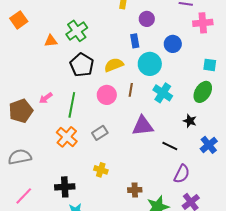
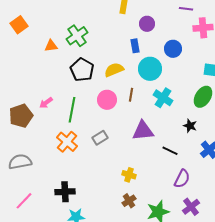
yellow cross: (101, 170) -> (129, 175), moved
brown cross: (135, 190) -> (129, 201), moved, turned -32

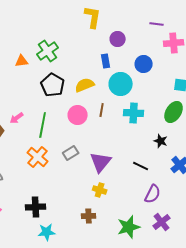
cyan cross: (163, 98) -> (134, 113), turned -30
purple triangle: (143, 131) -> (101, 162), moved, turned -45
brown cross: (129, 201) -> (89, 216), moved, turned 32

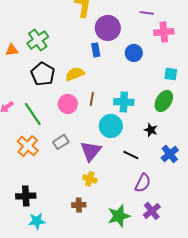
purple circle: (118, 39) -> (108, 28), size x1.6
cyan circle: (121, 84) -> (111, 126), moved
green line: (43, 125) -> (33, 114), turned -45

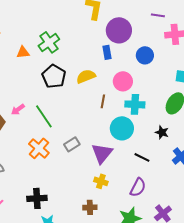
pink circle: (68, 104) -> (123, 81), moved
purple semicircle: (143, 183) -> (138, 187), moved

